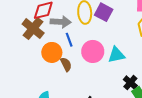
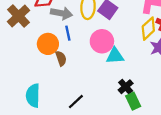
brown cross: (33, 29) -> (19, 16), moved
pink circle: (93, 51) -> (102, 41), moved

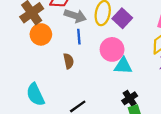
orange circle: (48, 44) -> (41, 34), moved
cyan semicircle: (33, 96) -> (35, 95), turned -35

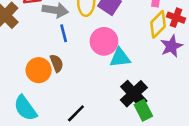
orange circle: (41, 34) -> (39, 70), moved
black cross: (130, 98) -> (134, 94), size x1.5

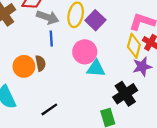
yellow diamond: (158, 24) -> (134, 46), turned -40
black cross: (134, 94) -> (125, 94), moved

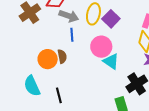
cyan triangle: (96, 68) -> (111, 61), turned 30
black line: (49, 109) -> (59, 95), moved, turned -70

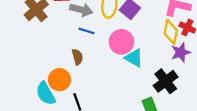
blue line: (72, 35) -> (86, 31), turned -64
orange circle: (48, 59) -> (59, 80), moved

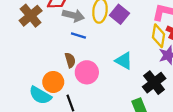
pink circle: (121, 42) -> (87, 72), moved
cyan semicircle: (46, 94) -> (40, 95), turned -30

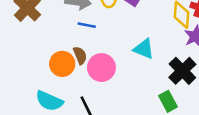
orange circle: (53, 82) -> (62, 64), moved

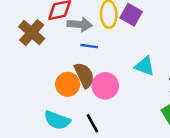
brown semicircle: (80, 55) -> (84, 75), size x1.5

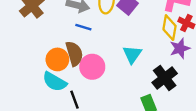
cyan triangle: (145, 66) -> (132, 54), turned 36
cyan semicircle: (57, 120) -> (55, 82), moved

